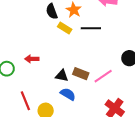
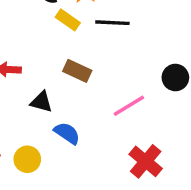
brown rectangle: (81, 74) -> (77, 71), moved
black triangle: (62, 76) -> (41, 102), moved

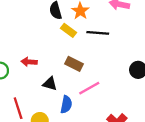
pink line: (129, 106) -> (89, 88), moved
blue semicircle: (67, 133) -> (66, 105), turned 66

